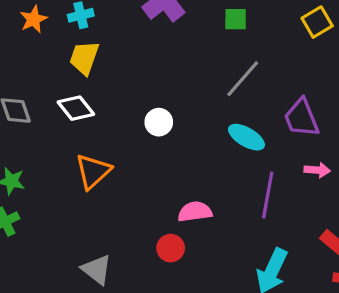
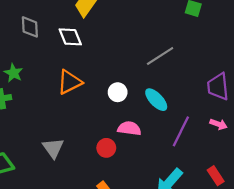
gray line: (243, 79) -> (160, 56), moved
white circle: (159, 122) -> (118, 92), moved
cyan ellipse: (246, 137) -> (156, 100), moved

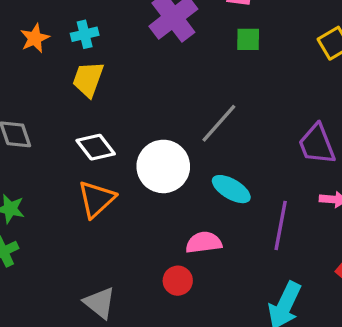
white diamond: (70, 37) -> (96, 147), moved
white circle: (118, 92) -> (163, 166), moved, size x1.8

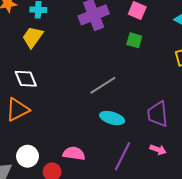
white circle: (163, 166) -> (28, 156), moved, size x0.7
cyan ellipse: (231, 189) -> (112, 118), moved, turned -30

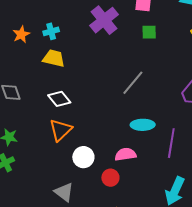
yellow trapezoid: (33, 37) -> (54, 58), turned 85
cyan ellipse: (112, 118) -> (143, 125), moved
white circle: (28, 156) -> (83, 157), moved

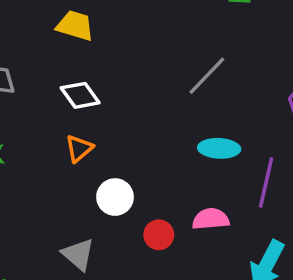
orange triangle: (61, 130) -> (79, 148), size x0.7
pink semicircle: (125, 154) -> (211, 219), moved

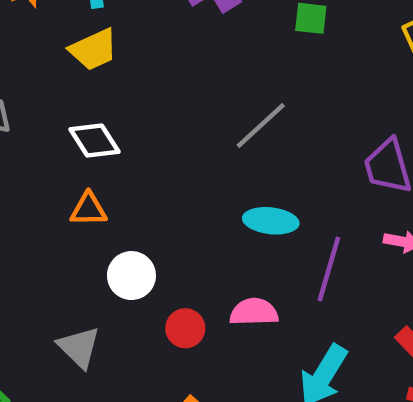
yellow trapezoid: (75, 26) -> (94, 49), turned 135
orange triangle: (79, 148) -> (89, 209), turned 36

